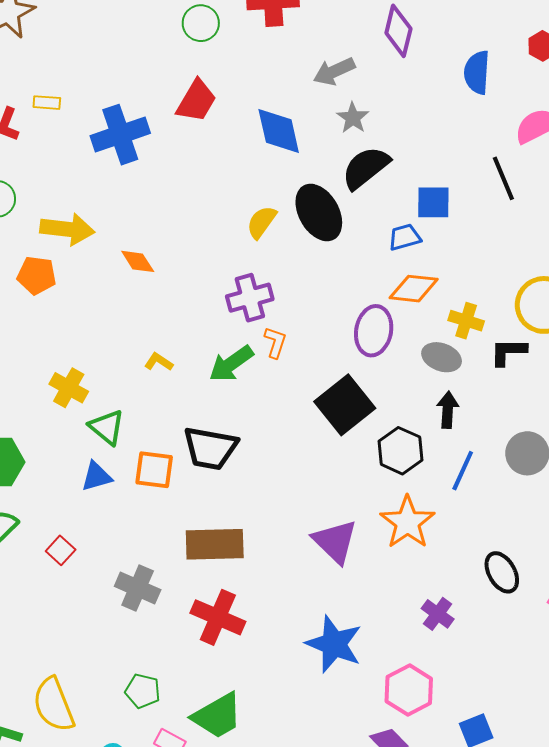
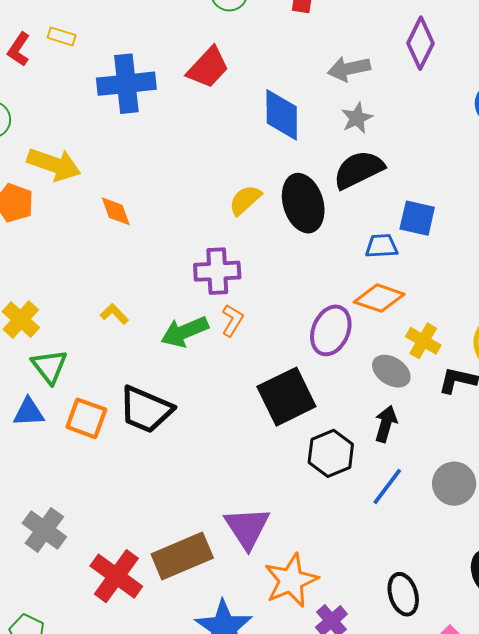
orange star: (407, 522) -> (291, 580), moved
brown rectangle: (215, 544) -> (182, 556), moved, turned -34

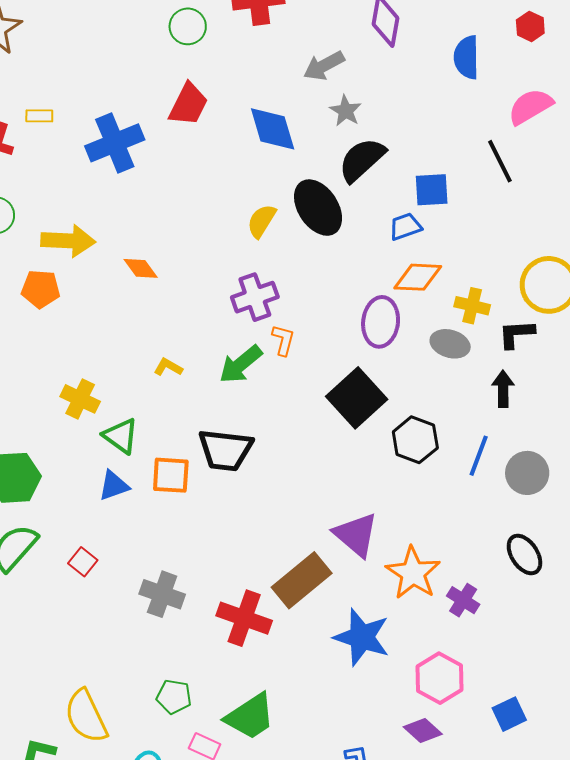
black arrow: (386, 424) -> (503, 389), moved
gray circle: (454, 484) -> (527, 473), moved

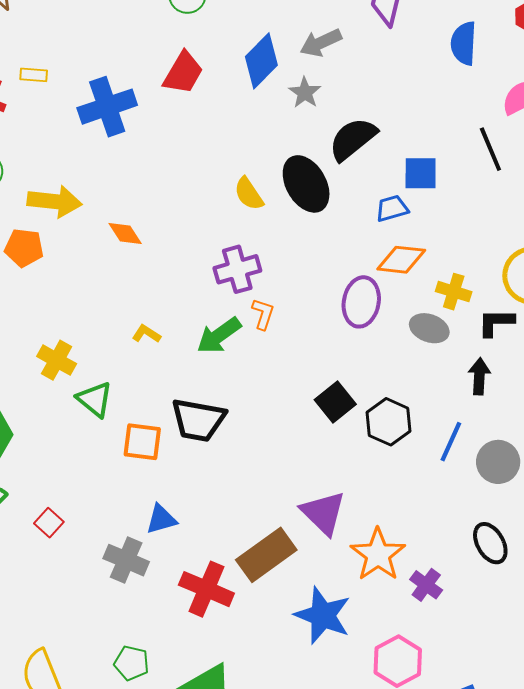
gray star: (346, 111) -> (305, 93), moved
blue diamond: (273, 129) -> (261, 61), moved, turned 58
yellow semicircle: (261, 221) -> (249, 194), turned -69
black square: (357, 398) -> (335, 402), moved, size x0.7
blue triangle: (114, 486) -> (161, 519), moved

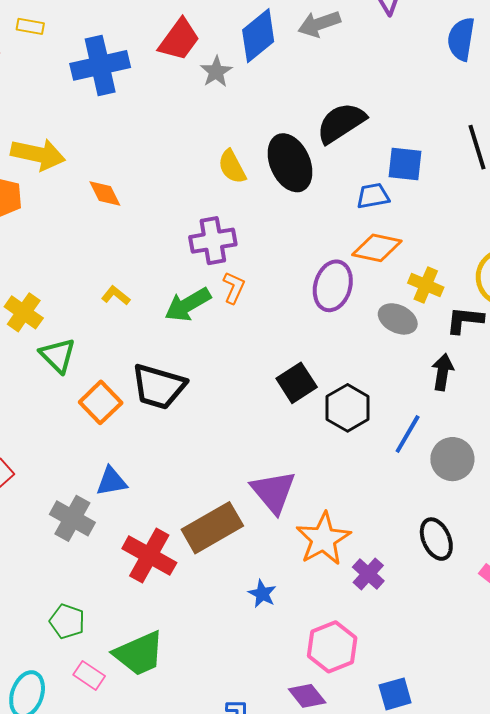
gray star: (305, 93) -> (216, 72), moved
orange square: (142, 442) -> (101, 402), turned 33
blue star: (323, 615) -> (262, 594), size x0.5

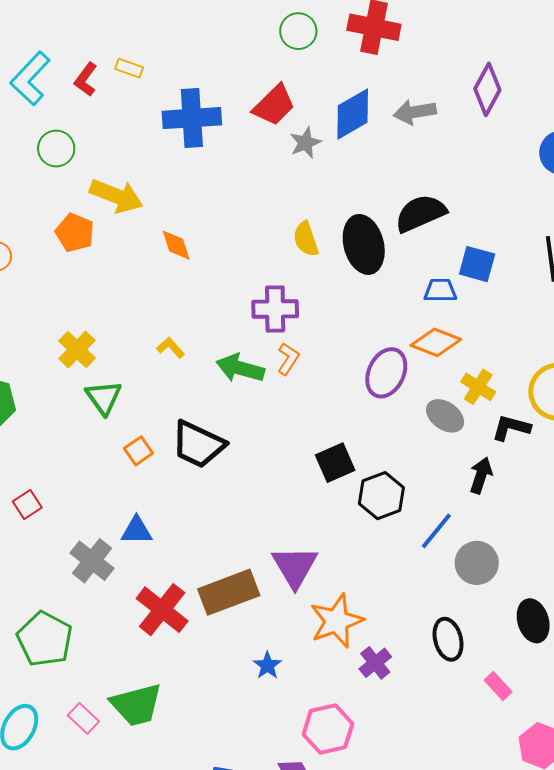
green arrow: (188, 305) -> (240, 368), turned 36
orange square: (101, 402) -> (138, 451), size x0.7
green pentagon: (67, 621) -> (45, 639), moved, size x1.6

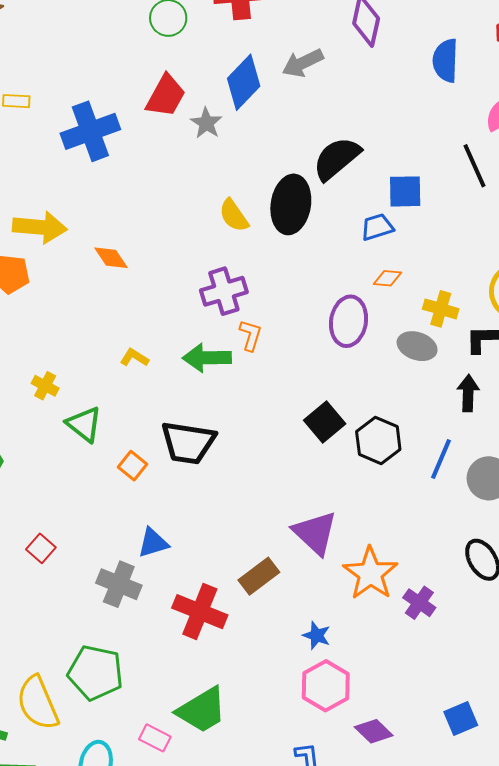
black ellipse: (364, 244) -> (291, 204), turned 40
orange diamond: (436, 342) -> (388, 278), size x0.6
yellow cross: (77, 350) -> (45, 386), size x0.7
brown rectangle: (229, 592) -> (259, 576), size x0.7
pink hexagon: (328, 729) -> (326, 686), moved

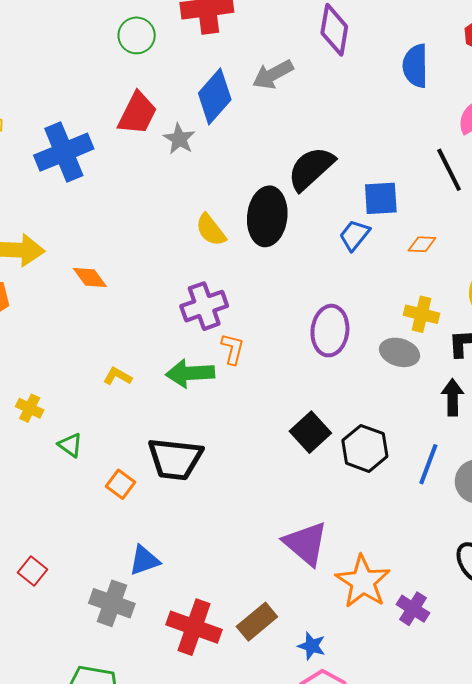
blue trapezoid: (377, 227) -> (355, 235), turned -32
orange diamond: (388, 278) -> (422, 244), moved
green triangle: (84, 424) -> (70, 445), size x0.7
brown rectangle: (259, 576) -> (257, 622), moved

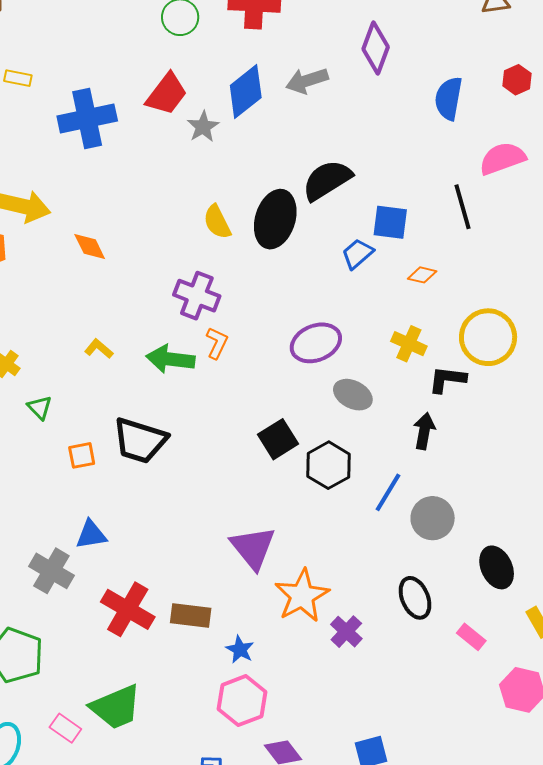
purple cross: (204, 306) -> (197, 296), turned 30
purple ellipse: (330, 331) -> (316, 343), turned 51
gray ellipse: (400, 352) -> (353, 395), moved
orange square: (120, 484) -> (82, 455), turned 32
brown rectangle: (257, 622) -> (191, 616), turned 36

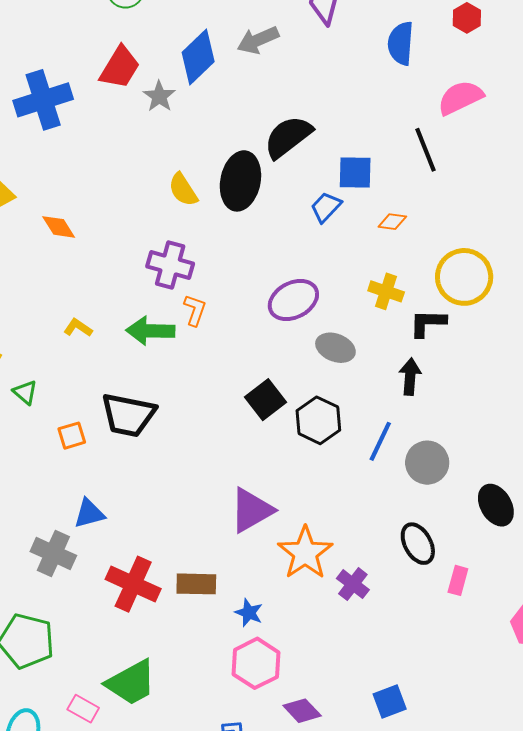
purple triangle: (253, 548) -> (251, 510), turned 45
pink rectangle: (471, 637) -> (458, 580), moved, turned 72

